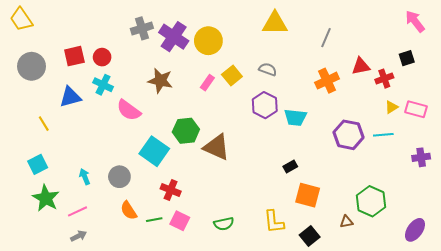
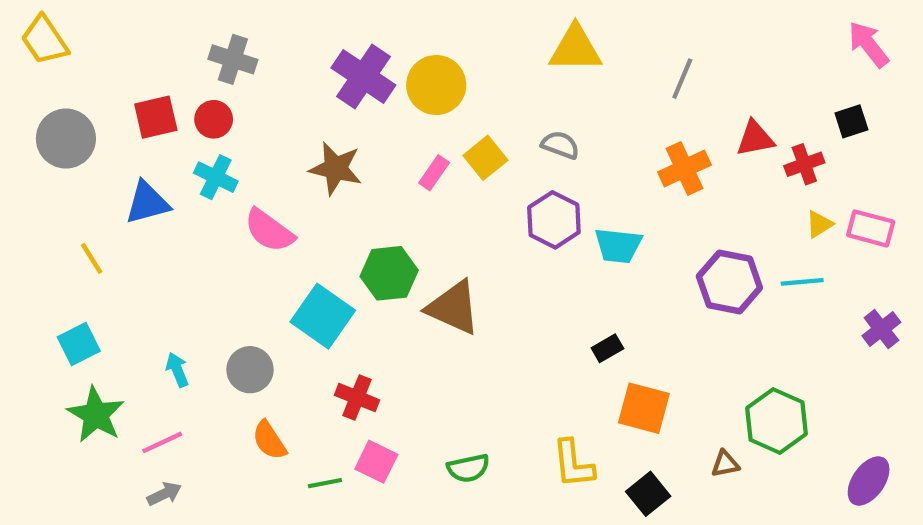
gray cross: (142, 28) -> (233, 59), moved, turned 35
purple cross: (421, 157) -> (881, 329), turned -30
green line: (154, 220) -> (325, 483), moved

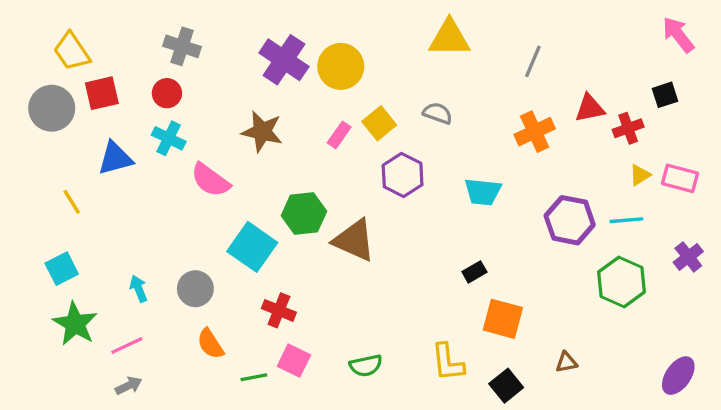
yellow trapezoid: (45, 40) -> (72, 51), moved
red square: (156, 117) -> (102, 93), moved
purple hexagon: (554, 220) -> (403, 175), moved
green hexagon: (777, 421) -> (621, 282), moved

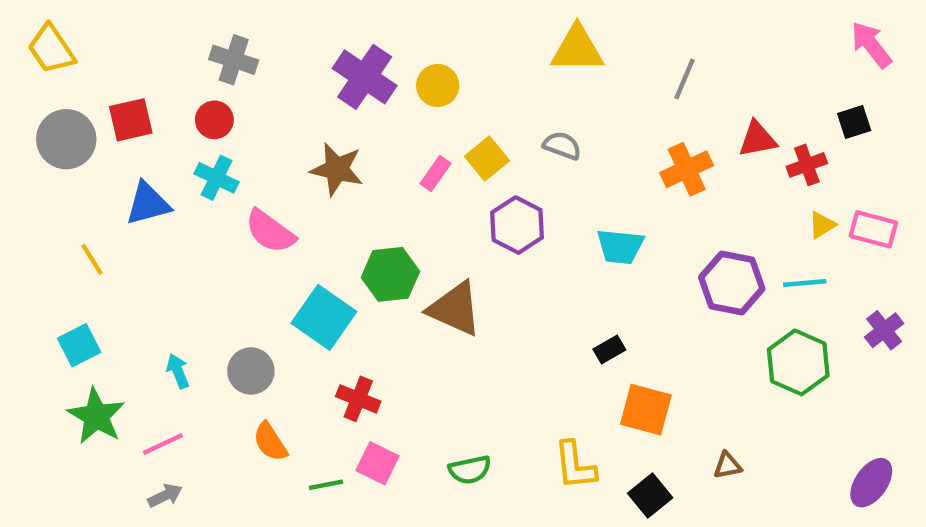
yellow trapezoid: (72, 51) -> (51, 49), moved
yellow circle: (341, 66) -> (438, 86), size x0.7

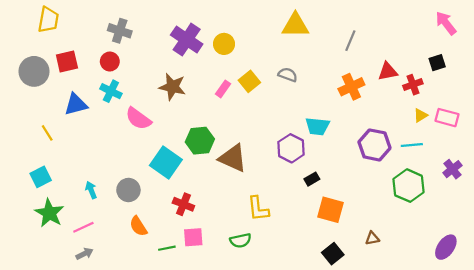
yellow trapezoid: (51, 49) -> (48, 20), moved, turned -136
purple hexagon: (517, 225) -> (291, 148), moved
pink square: (378, 463) -> (193, 237), turned -30
yellow L-shape: (575, 465) -> (258, 209), moved

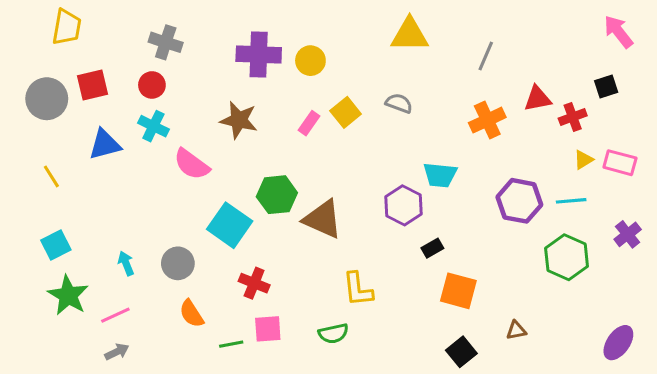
purple cross: (187, 40) -> (259, 54), turned -32
yellow line: (47, 133) -> (51, 176), moved

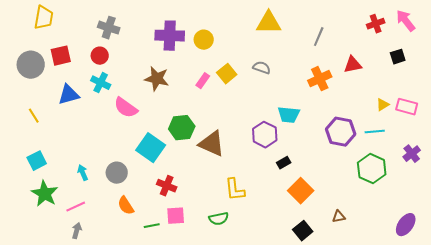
red cross: (573, 117) -> (376, 24), moved
orange square: (458, 291) -> (301, 191), turned 30
gray arrow: (117, 352) -> (77, 231), turned -49

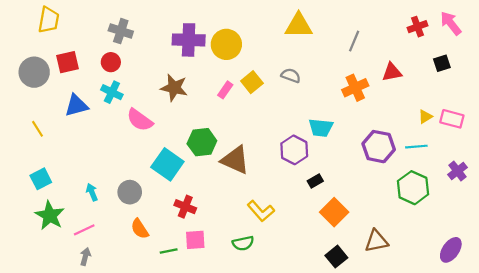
yellow circle: (204, 40) -> (226, 44), size x1.4
yellow L-shape: (235, 190) -> (261, 211), turned -35
brown triangle: (339, 217) -> (376, 241), size x1.6

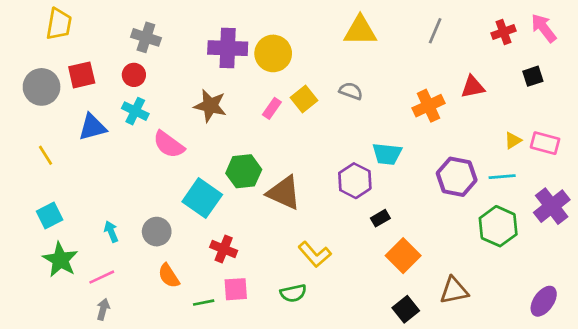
gray line: (354, 41) -> (435, 31), moved
purple cross: (457, 171) -> (552, 206), size x1.5

